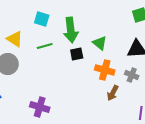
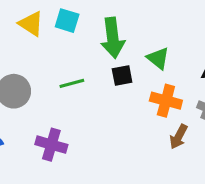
yellow triangle: (15, 39) -> (31, 24), moved
green line: (45, 46) -> (72, 83), moved
purple cross: (40, 107) -> (51, 145), moved

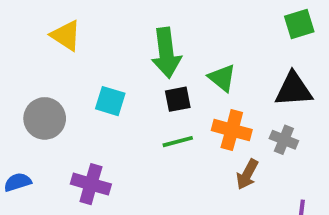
cyan square: (67, 21) -> (110, 101), moved
green line: (72, 83) -> (178, 142), moved

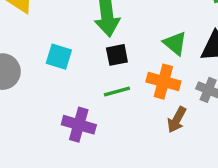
green triangle: (222, 78) -> (175, 43), moved
purple cross: (91, 184) -> (79, 125), moved

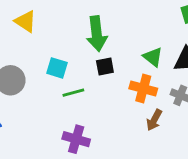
green line: (117, 91) -> (73, 93), moved
purple cross: (79, 125) -> (76, 139), moved

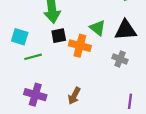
orange cross: (143, 88) -> (80, 46), moved
brown arrow: (154, 120) -> (74, 96), moved

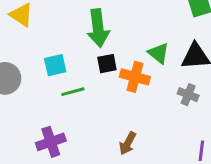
cyan square: (20, 37) -> (55, 65), turned -30
purple cross: (35, 95) -> (51, 142), moved, turned -35

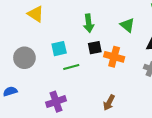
green arrow: (98, 28) -> (89, 23), size x0.7
green triangle: (159, 53) -> (127, 25), moved

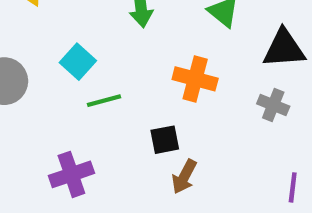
black square: (95, 48) -> (165, 140), moved
cyan square: (59, 49) -> (78, 62), turned -35

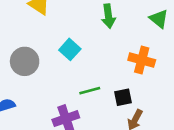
green line: (104, 101) -> (90, 91), moved

